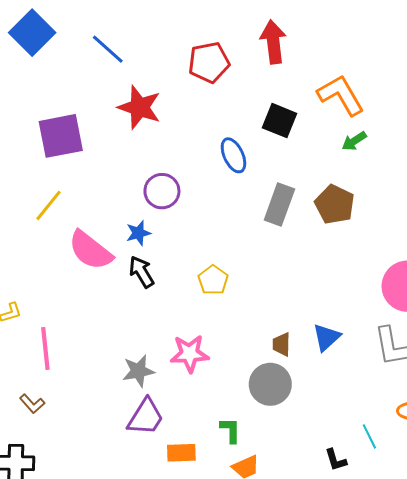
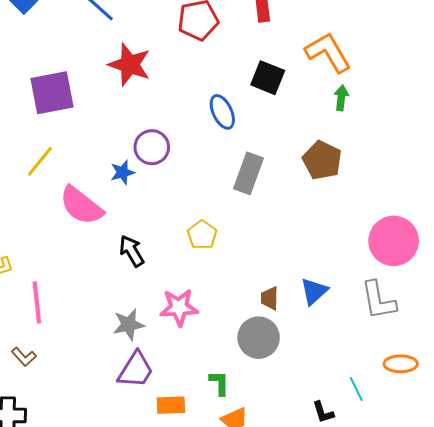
green arrow: (354, 141) -> (341, 98), turned 130
gray rectangle: (279, 204) -> (249, 173), moved
blue star: (138, 233) -> (123, 172), moved
black arrow: (141, 272) -> (132, 251), moved

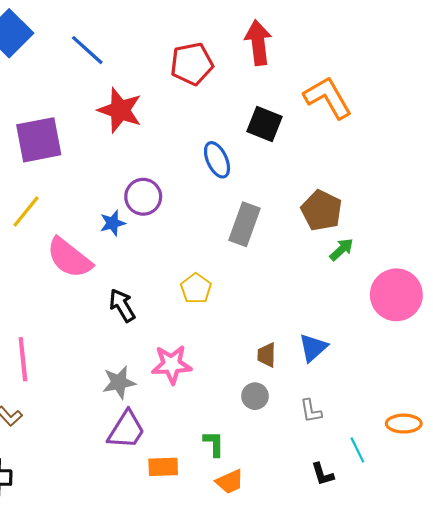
green arrow: (341, 98) -> (341, 249), moved, turned 40
gray L-shape: (379, 300) -> (311, 411), moved, size x0.6
gray circle: (259, 338) -> (255, 396), size x0.6

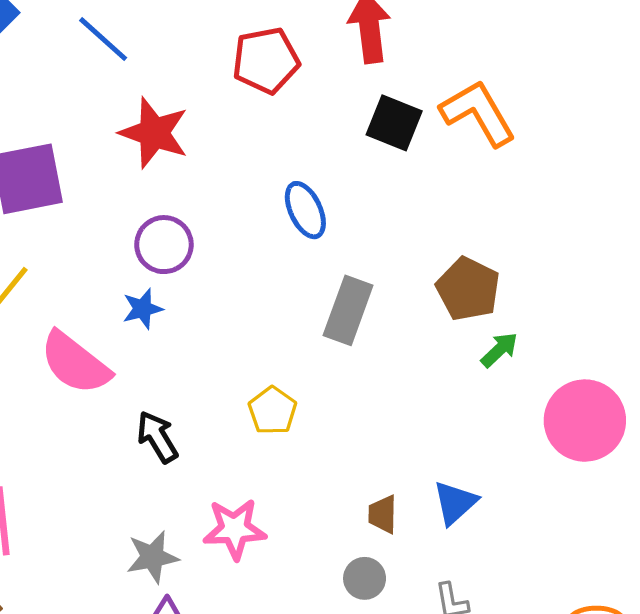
black square: (264, 124) -> (394, 123), moved
purple circle: (143, 197) -> (164, 245), moved

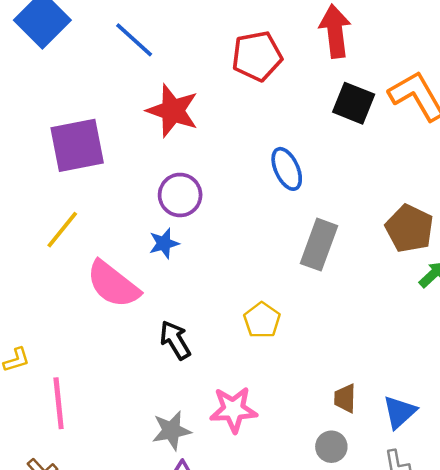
blue triangle: (455, 503) -> (400, 412), moved

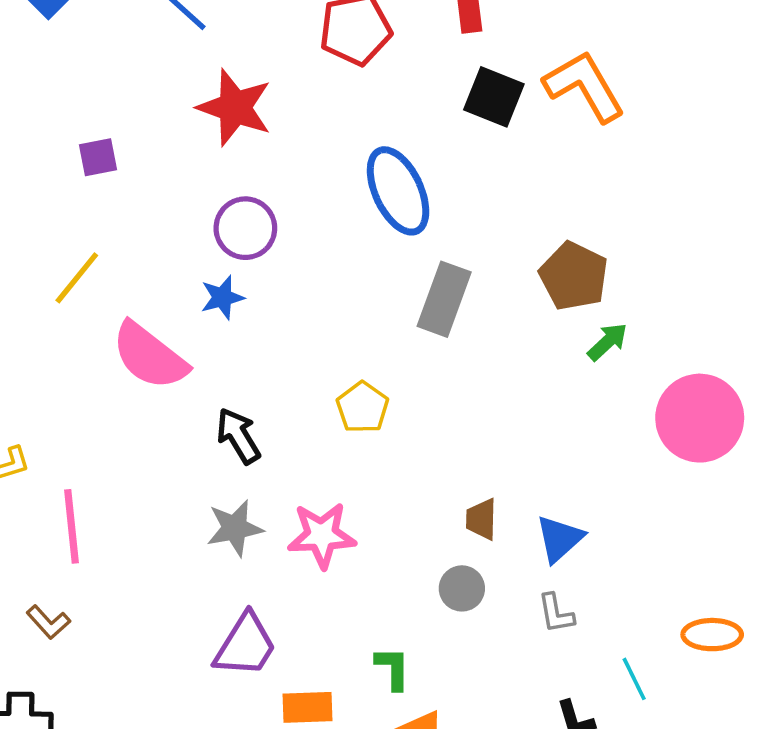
purple square: (77, 145) -> (98, 157), size x0.5
blue ellipse: (287, 169) -> (398, 191), size x1.4
gray star: (171, 431) -> (235, 528), moved

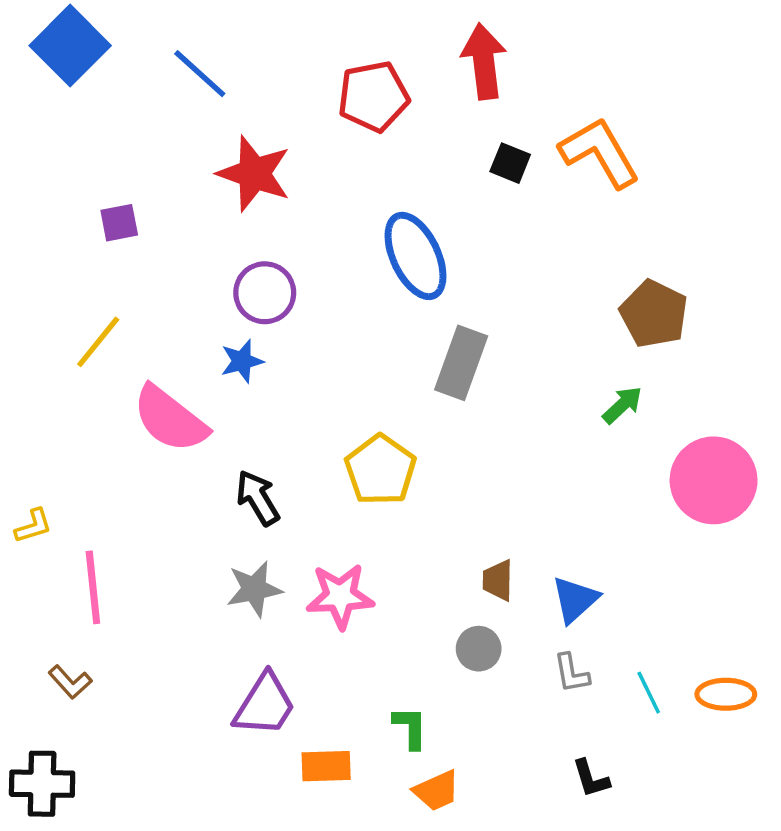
black square: (494, 97) -> (510, 163), size x0.7
brown pentagon: (574, 276) -> (654, 314), moved
yellow pentagon: (363, 407) -> (380, 470), size x1.4
cyan line: (634, 679) -> (649, 693), moved

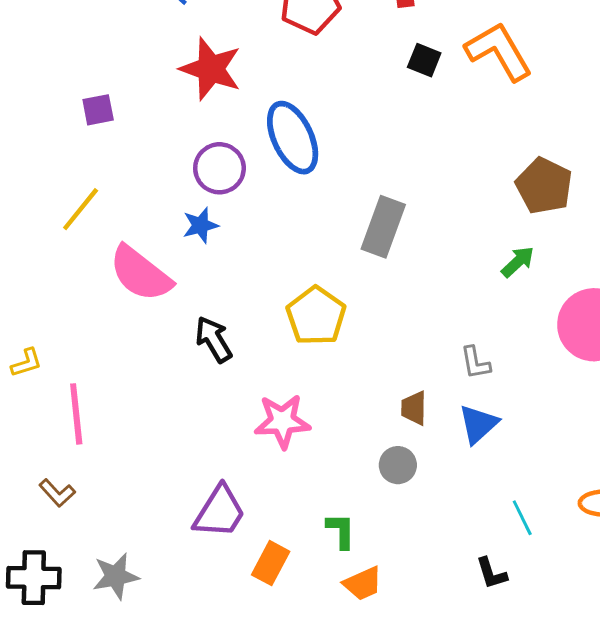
blue ellipse: (416, 256) -> (293, 138), moved
gray star: (254, 589) -> (116, 576), moved
gray L-shape: (572, 673) -> (475, 363), moved
cyan line: (649, 693) -> (522, 518), moved
orange rectangle: (326, 766) -> (271, 563), turned -60

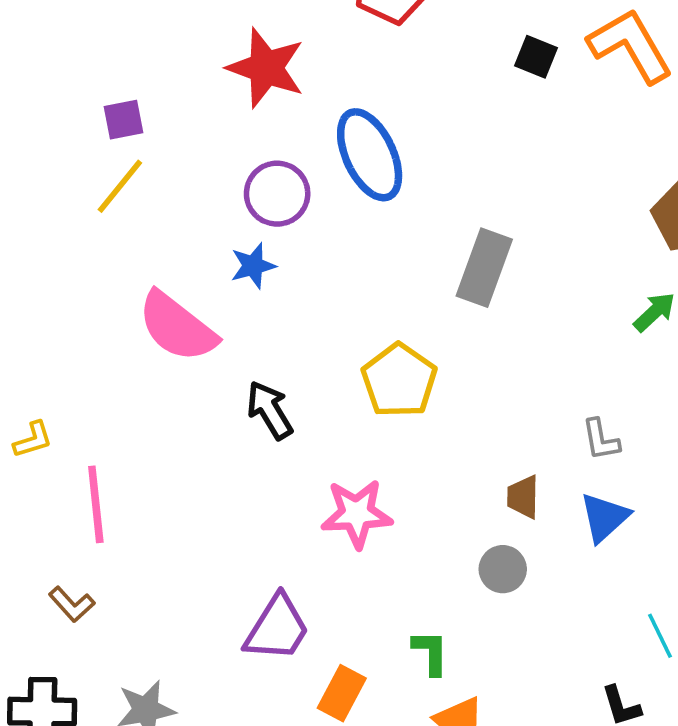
yellow line: (81, 209) -> (120, 186), moved

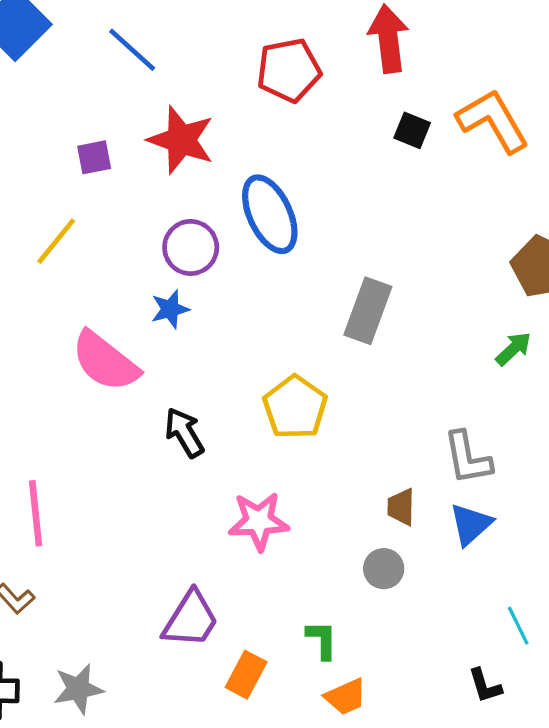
purple square: (124, 120) -> (94, 157), moved
gray L-shape: (601, 440) -> (468, 458), size x1.5

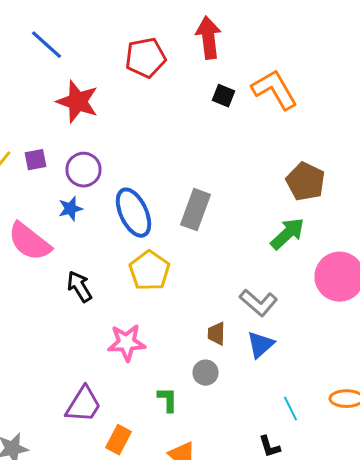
purple square: (94, 157) -> (36, 160), moved
blue ellipse: (270, 214) -> (134, 213), moved
green arrow: (513, 349) -> (288, 234), size x1.5
gray L-shape: (468, 458) -> (258, 303), turned -39
green L-shape: (322, 640) -> (168, 400), moved

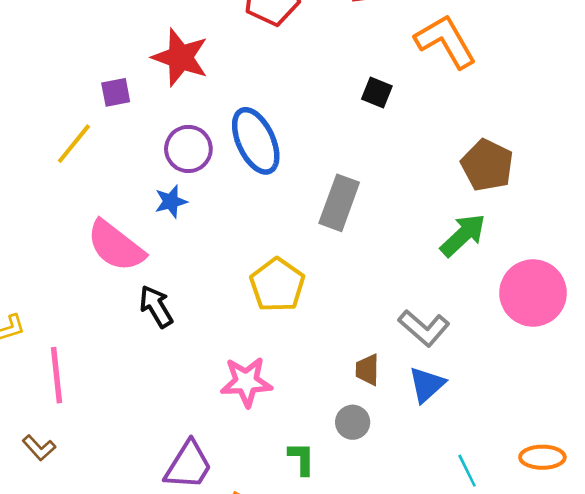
black square: (224, 96) -> (377, 92), moved
purple square: (36, 160) -> (116, 92), moved
blue ellipse: (134, 213) -> (256, 141), moved
black arrow: (80, 287) -> (156, 306), moved

